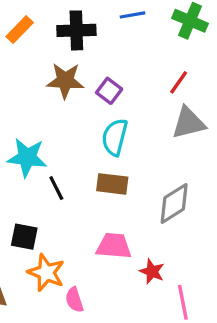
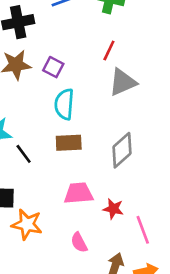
pink semicircle: (74, 300) -> (79, 242), moved

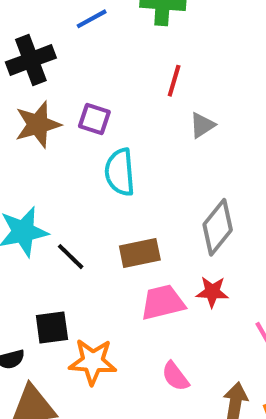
gray triangle: (123, 82) -> (202, 125), size x0.6
brown rectangle: (69, 143) -> (140, 253), moved
red star: (113, 209) -> (212, 292), moved

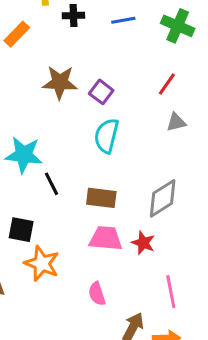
black cross: (31, 60) -> (73, 16), moved, size x0.6

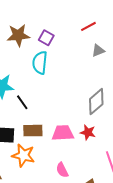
red line: (167, 84) -> (88, 26), turned 35
cyan semicircle: (107, 136) -> (40, 63), moved
brown rectangle: (101, 198) -> (33, 131), moved

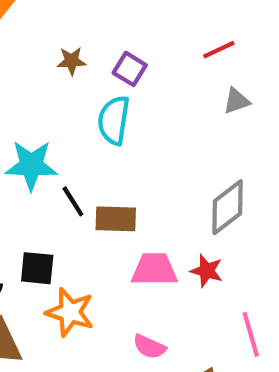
brown star: (18, 35) -> (72, 61), size x0.6
brown rectangle: (33, 131) -> (116, 219), moved
pink semicircle: (62, 170) -> (149, 347), turned -42

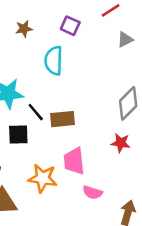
purple square: (130, 69) -> (70, 26), moved
black square: (37, 268) -> (18, 135), moved
pink trapezoid: (154, 270) -> (74, 161), moved, turned -88

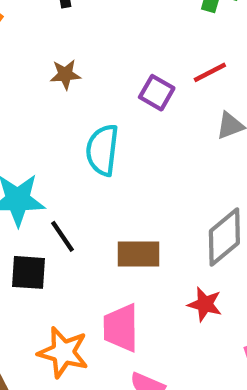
purple square: (70, 26) -> (157, 93), moved
brown star: (24, 29) -> (65, 74), moved
brown rectangle: (63, 119) -> (139, 254), moved

